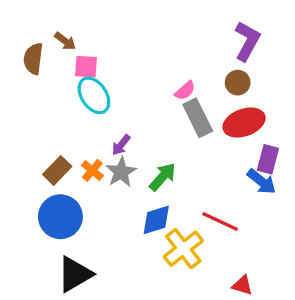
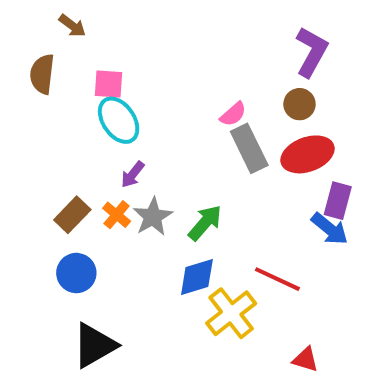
brown arrow: (65, 41) -> (72, 26), moved
purple arrow: (121, 145) -> (133, 175), moved
blue circle: (60, 217) -> (76, 273), size x0.7

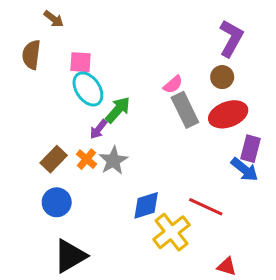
green arrow: (205, 223) -> (118, 110), moved

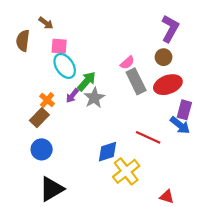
brown arrow: (54, 19) -> (46, 23), moved
orange cross: (86, 159) -> (47, 100), moved
gray star: (113, 161) -> (94, 98), moved
red line: (206, 207) -> (148, 137), moved

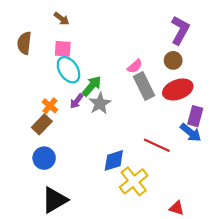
brown arrow: (46, 23) -> (62, 19), moved

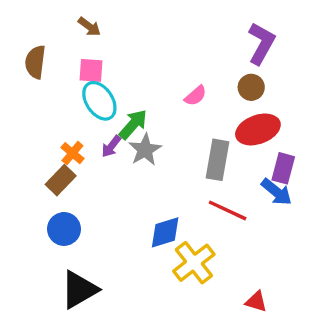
gray rectangle: (144, 86) -> (217, 160), moved, turned 36

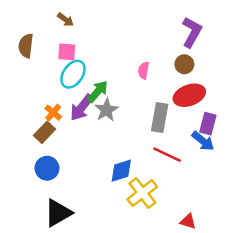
pink semicircle: (196, 96) -> (144, 70), turned 140
cyan ellipse: (99, 101) -> (73, 74), turned 68
purple arrow: (111, 146) -> (82, 108), size x1.6

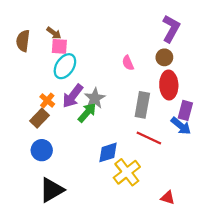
brown arrow: (66, 20) -> (54, 33), moved
pink semicircle: (144, 70) -> (128, 63), turned -32
green arrow: (98, 91) -> (87, 113), moved
red ellipse: (189, 95) -> (169, 85), turned -72

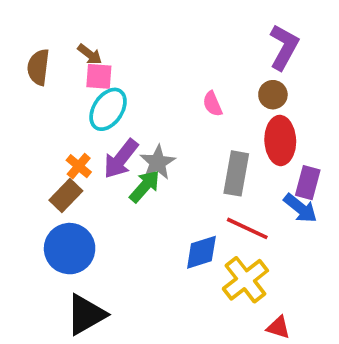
blue circle: (42, 150) -> (70, 249), size x1.4
blue diamond: (108, 152) -> (201, 252), moved
yellow cross: (127, 172) -> (245, 280), moved

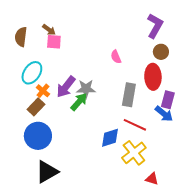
brown circle: (273, 95) -> (161, 52), moved
cyan ellipse: (108, 109) -> (32, 73), moved
gray star: (157, 162) -> (86, 89), turned 30

